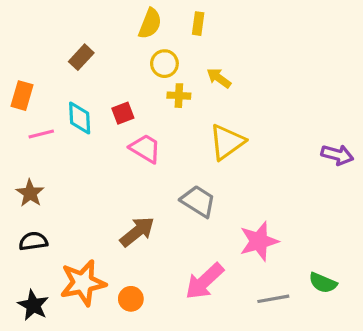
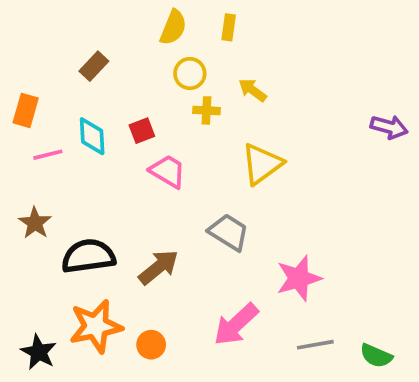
purple arrow: (337, 155) -> (389, 127), moved
black semicircle: (33, 241) -> (88, 256), moved, size x1.6
green semicircle: (323, 283) -> (376, 356), moved

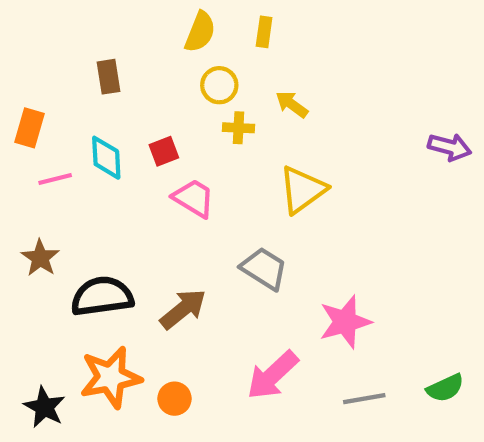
brown rectangle: (94, 66) -> (108, 77), turned -52
green semicircle: (376, 356) -> (445, 388), moved, turned -48

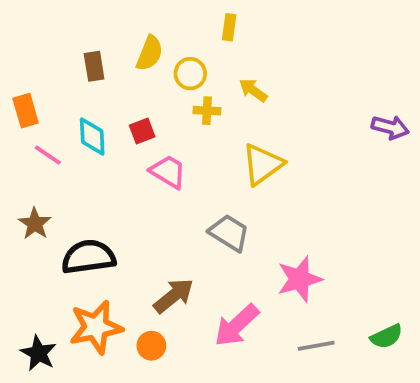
yellow semicircle: (200, 32) -> (150, 53), moved
orange rectangle: (30, 128) -> (26, 111), turned -32
pink line: (55, 179) -> (48, 155), turned 48
brown arrow: (183, 309) -> (174, 296), moved

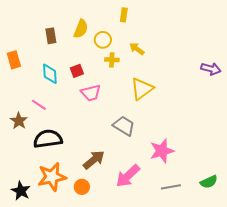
pink line: (48, 155) -> (39, 105), moved
pink trapezoid: (168, 172) -> (91, 93), turned 135

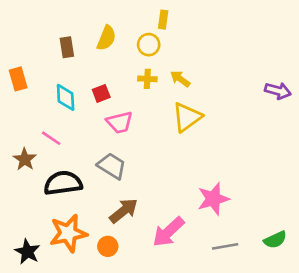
yellow circle: (103, 40) -> (149, 45), moved
yellow arrow: (137, 49) -> (180, 79), moved
gray trapezoid: (124, 126) -> (112, 166), moved

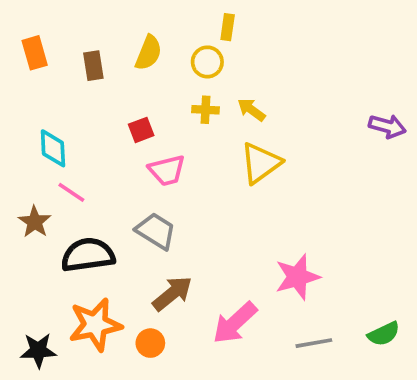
orange rectangle: (18, 79) -> (35, 53), moved
cyan diamond: (66, 97) -> (53, 148), moved
black star: (27, 252) -> (38, 350), turned -30

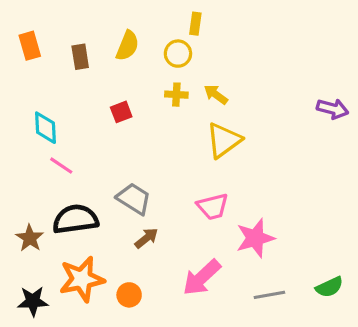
pink trapezoid: (167, 170) -> (213, 207), moved
brown star: (35, 222) -> (30, 238), moved
brown arrow: (172, 293) -> (146, 238), moved, size x0.7

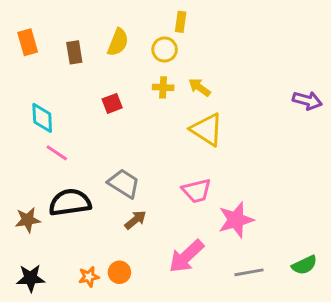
yellow triangle: (224, 140) -> (207, 130), turned -51
brown star: (30, 238) -> (28, 220), turned 30
orange star: (82, 279) -> (89, 277), moved, size x0.5

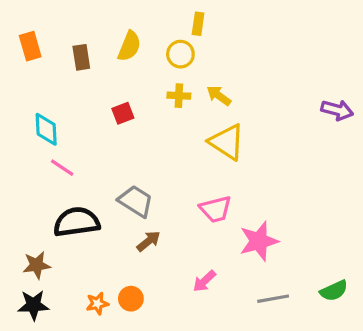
brown star: (28, 220) -> (37, 265), moved
pink arrow: (186, 256) -> (204, 281), size x0.6

